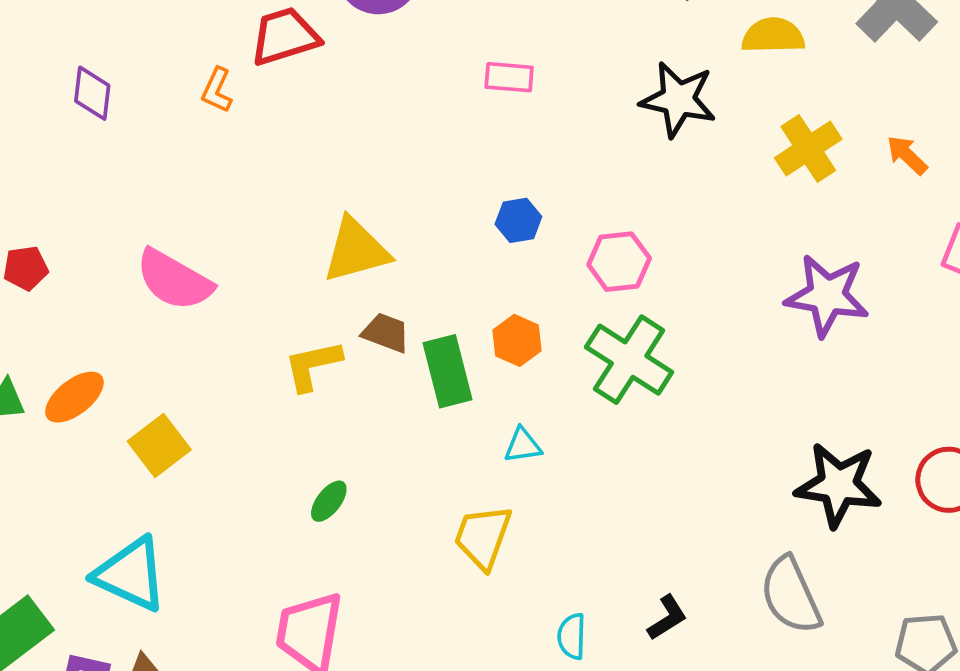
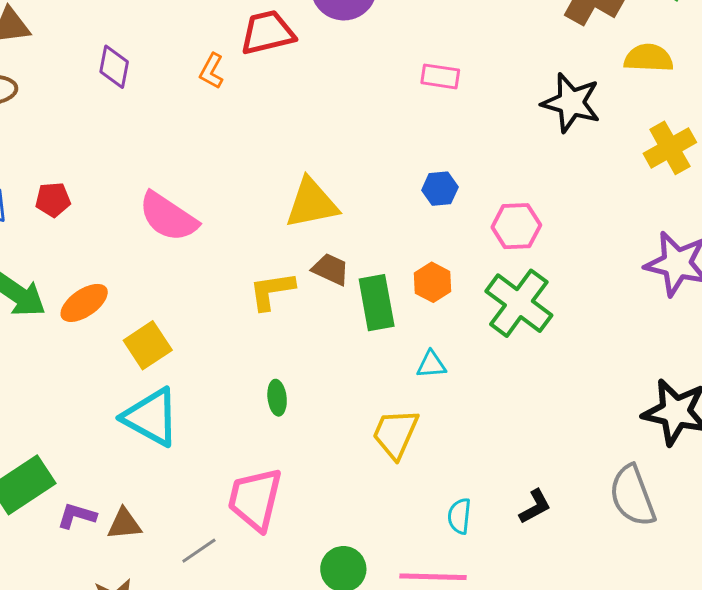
green ellipse: (329, 501) -> (277, 398), turned -48
cyan triangle: (131, 574) -> (151, 417), moved

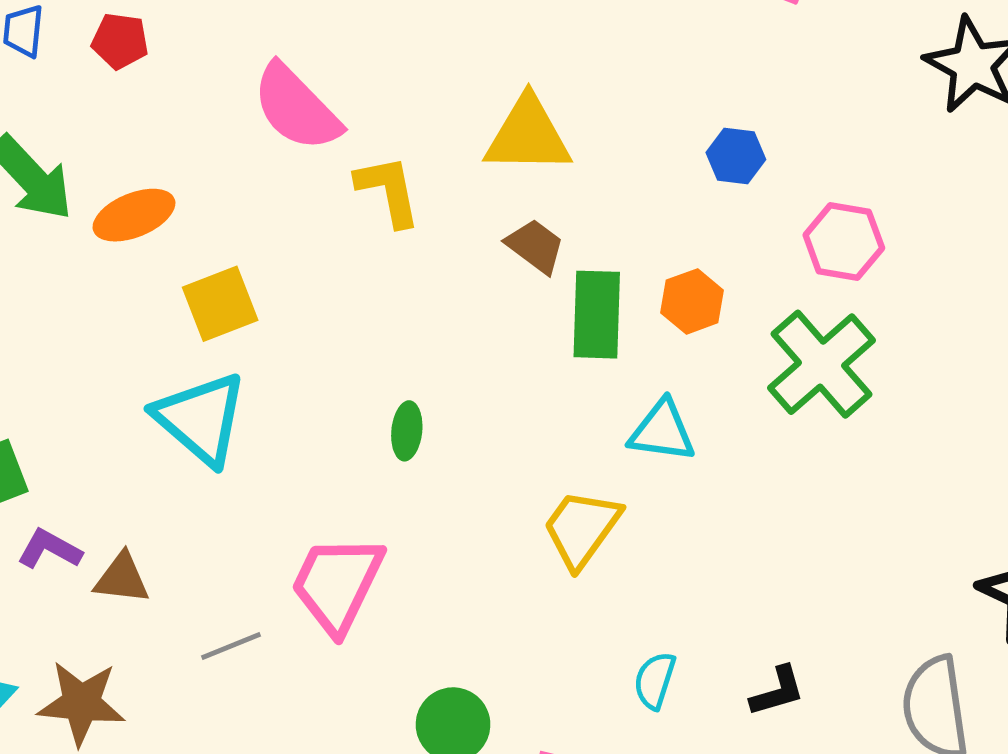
yellow L-shape: (272, 291) -> (388, 191), moved, turned 75
cyan triangle: (431, 364) -> (662, 431), size x1.4

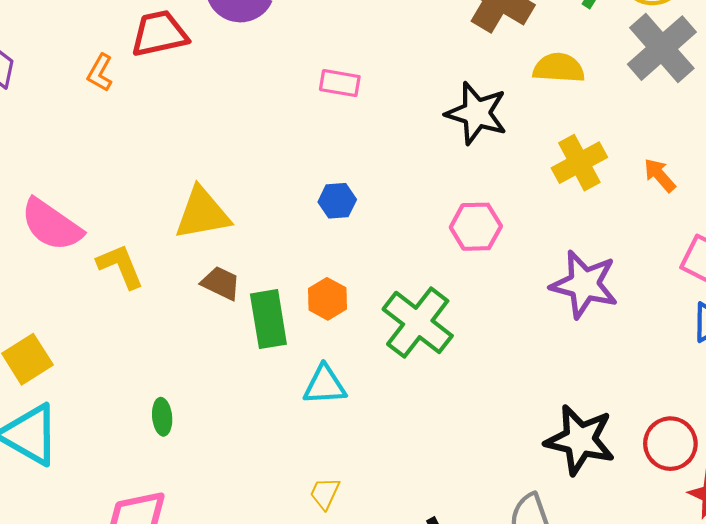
pink hexagon: (844, 241) -> (476, 227), moved
yellow trapezoid: (582, 528) -> (325, 493), moved, size x0.6

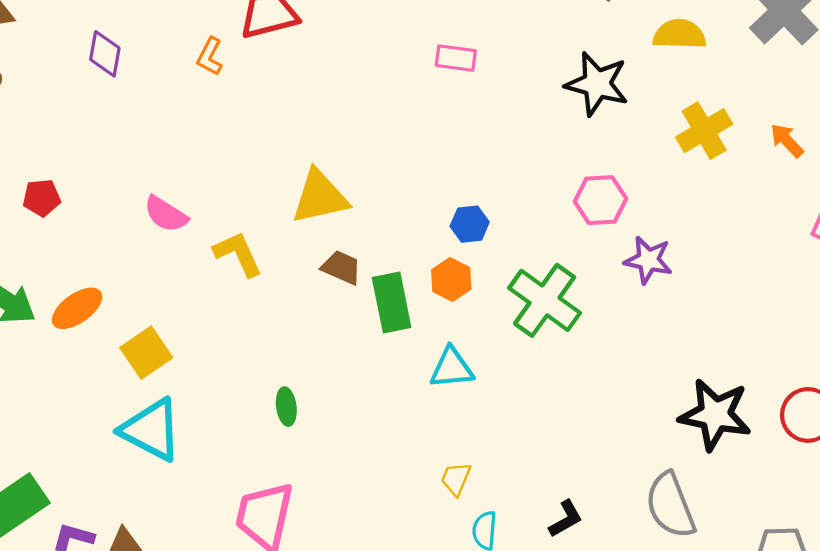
blue hexagon: (337, 201) -> (470, 224), moved
pink semicircle: (51, 225) -> (166, 214), size x0.7
purple star: (584, 284) -> (648, 260), moved, size x0.7

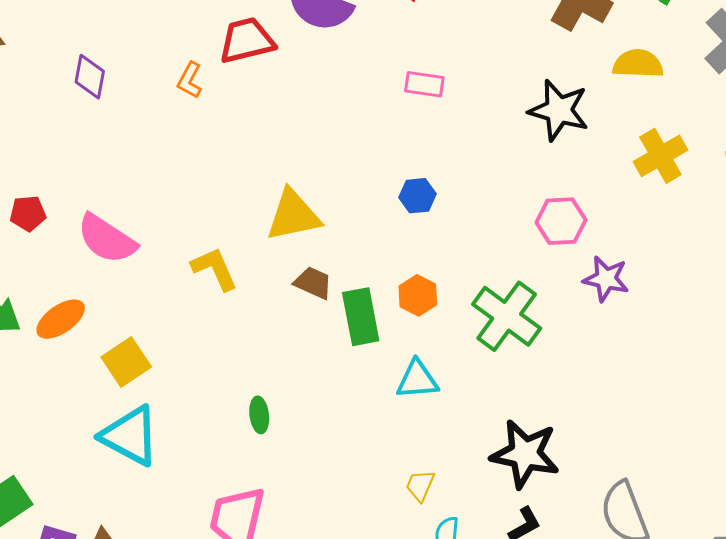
pink semicircle: (166, 214) -> (107, 239), moved, size x1.4
blue hexagon: (470, 224) -> (417, 196), moved
black star: (715, 415) -> (525, 454), moved

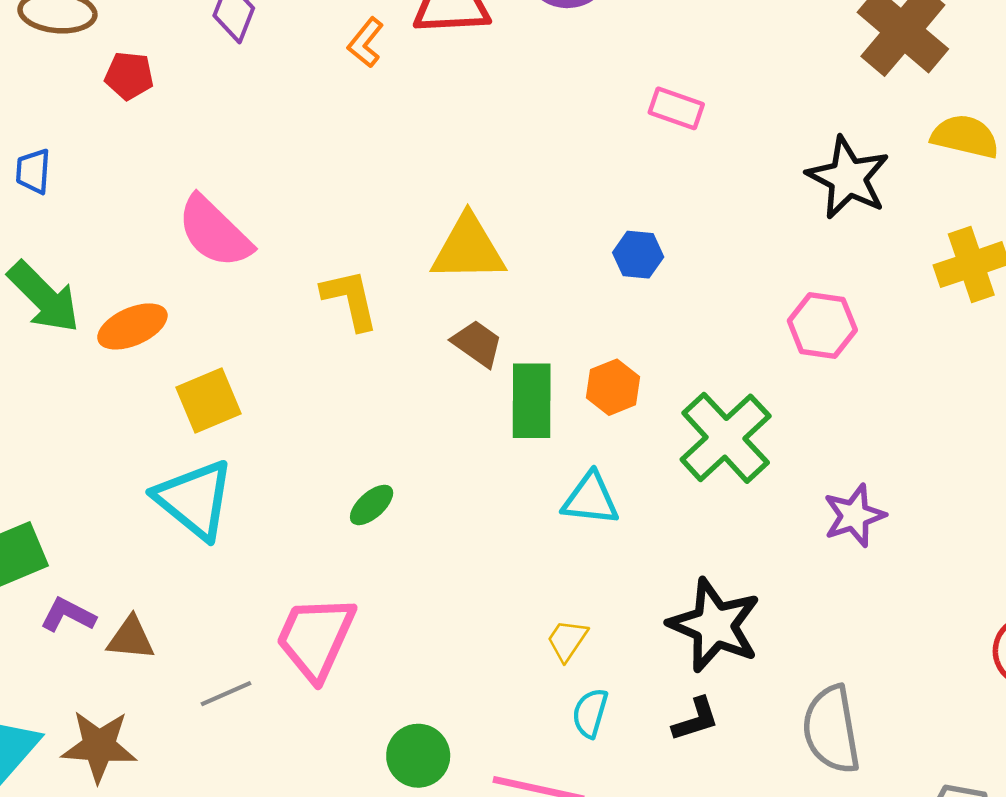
red pentagon: (28, 213) -> (129, 76), moved
purple star: (606, 279) -> (854, 516), moved, turned 30
green ellipse: (259, 415) -> (372, 505), turned 44

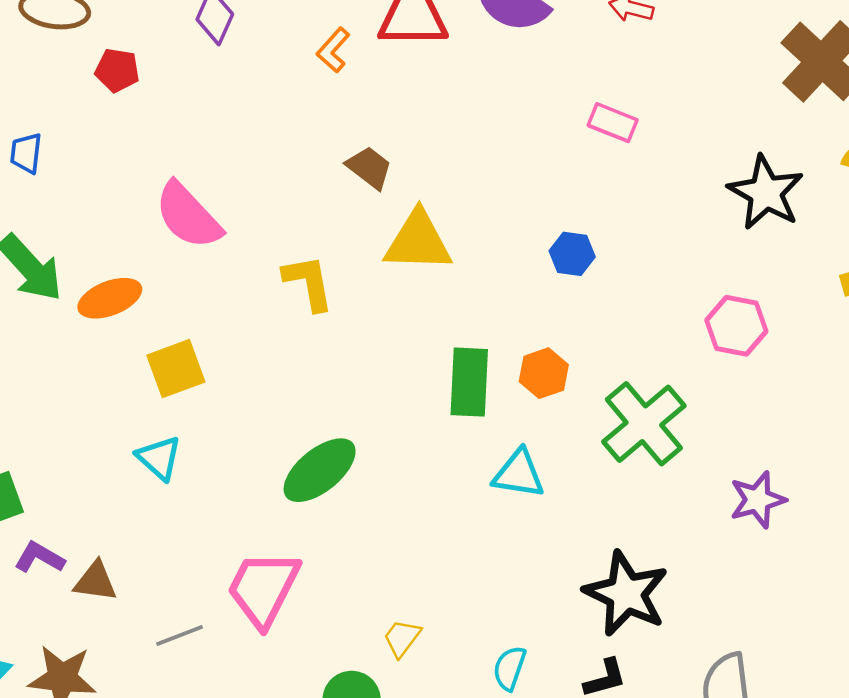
brown trapezoid: (477, 343) -> (369, 168), moved
cyan triangle: (195, 499) -> (159, 458), size x0.6
green ellipse: (372, 505) -> (320, 470), size x1.8
yellow trapezoid: (567, 640) -> (402, 638), moved

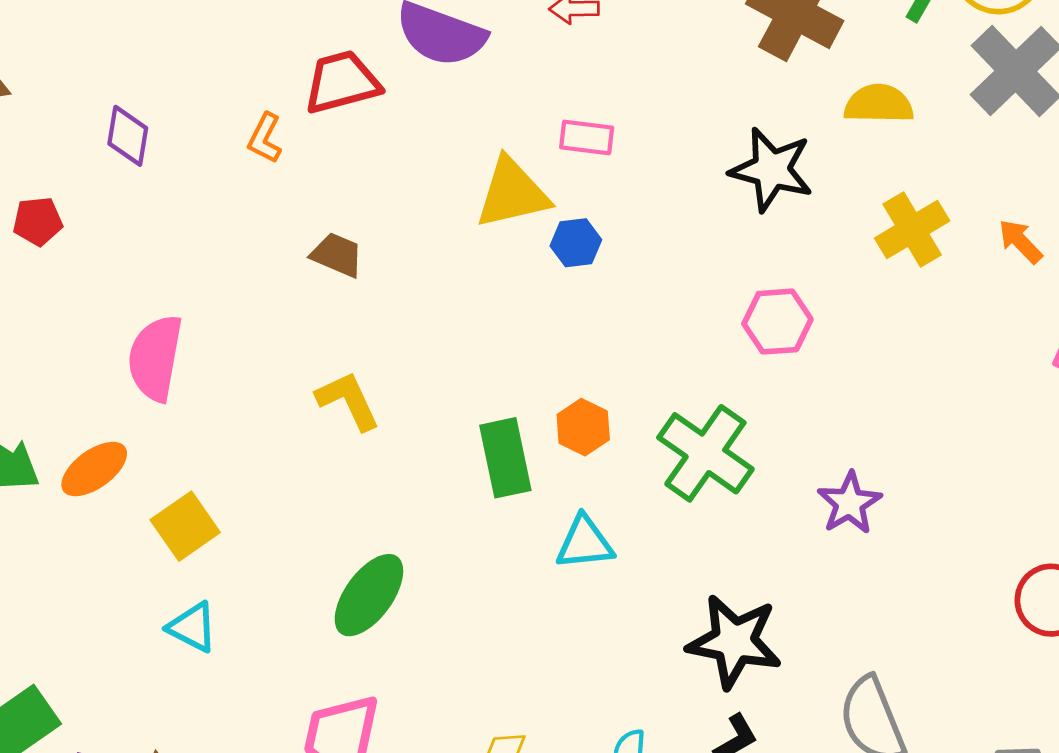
pink semicircle: (188, 216) -> (155, 358), turned 68
yellow triangle: (418, 241) -> (512, 193), moved
blue hexagon: (572, 254) -> (576, 243), moved
yellow L-shape: (308, 283) -> (348, 401), moved

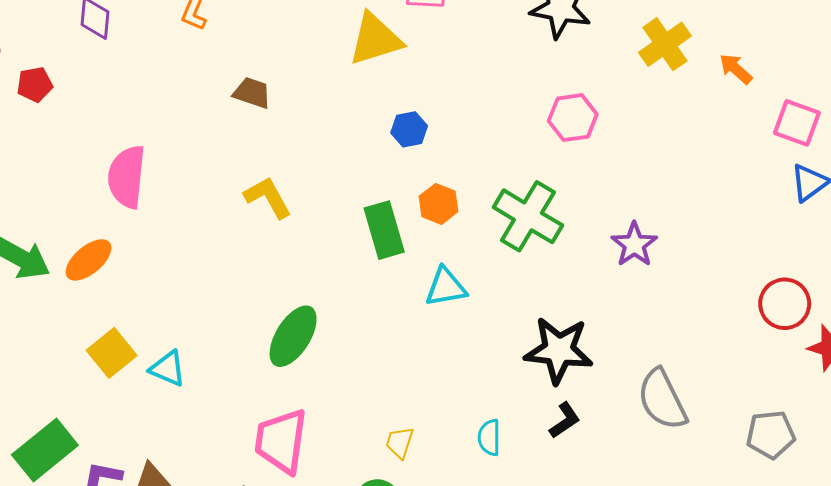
orange arrow: (1020, 241) -> (736, 69), moved
blue hexagon: (576, 243) -> (409, 129), moved
yellow square: (185, 526) -> (112, 353), moved

